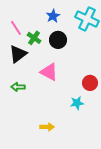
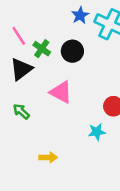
blue star: (53, 16) -> (80, 15), moved
green arrow: (18, 87) -> (21, 111), turned 40
yellow arrow: (47, 127) -> (48, 157), moved

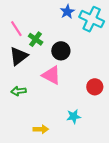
black circle: (72, 51) -> (61, 51), moved
green arrow: (21, 111) -> (19, 91), turned -48
cyan star: (97, 132) -> (74, 116), moved

